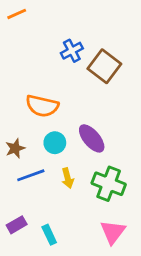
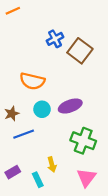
purple ellipse: (92, 138) -> (70, 106), turned -70
yellow arrow: (68, 178) -> (52, 164), moved

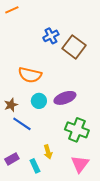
blue line: (24, 134) -> (22, 124), turned 54

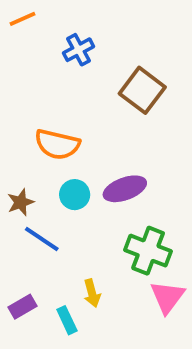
blue cross: (51, 36) -> (79, 50), moved
pink triangle: (80, 164) -> (167, 297), moved

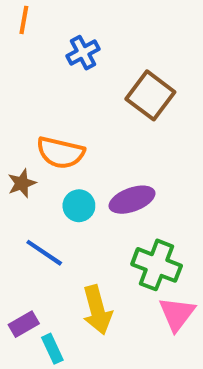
orange line: (22, 19) -> (24, 20), turned -56
brown star: (21, 202) -> (22, 183), moved
yellow arrow: (92, 293) -> (97, 310), size x1.6
cyan rectangle: (67, 320) -> (52, 349), moved

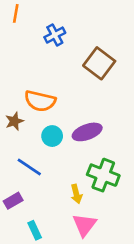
yellow arrow: (97, 310) -> (76, 194), moved, size x0.6
pink triangle: (177, 314) -> (84, 225), moved
purple rectangle: (24, 324) -> (13, 201), moved

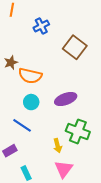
brown star: (14, 121) -> (11, 62), moved
cyan circle: (52, 136) -> (31, 102), moved

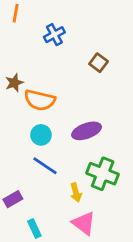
brown square: (75, 47) -> (99, 63), size x0.6
blue line: (22, 125) -> (45, 166), moved
pink triangle: (64, 169) -> (84, 223), turned -30

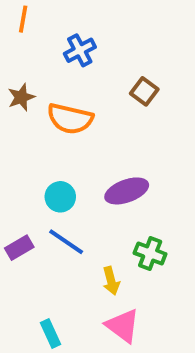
brown star: (14, 83) -> (21, 97), moved
orange semicircle: (40, 100) -> (70, 119), moved
green cross: (103, 174) -> (150, 253), size x0.7
purple rectangle: (13, 199) -> (19, 248), moved

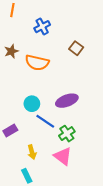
blue line: (66, 242) -> (45, 121), moved
green cross: (150, 253) -> (67, 134), moved, turned 35
yellow arrow: (111, 281) -> (32, 152), moved
pink triangle: (123, 326) -> (63, 156), moved

